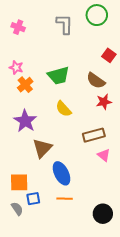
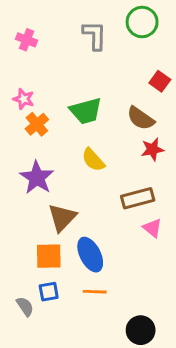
orange square: (19, 182) -> (49, 256), moved
black circle: (103, 214) -> (141, 330), moved

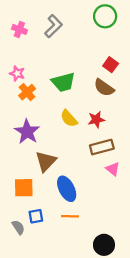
gray L-shape: (95, 35) -> (53, 26), moved, turned 45
red square: (160, 81) -> (111, 65), moved
red star: (152, 149) -> (96, 120), moved
orange square: (49, 256) -> (24, 188), moved

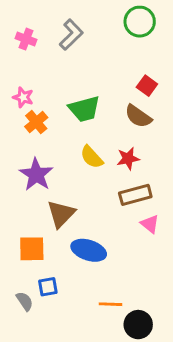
blue ellipse: (67, 189) -> (89, 250), turned -45
orange line: (70, 216) -> (111, 304), moved

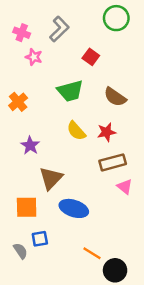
red square: (147, 86) -> (91, 57), moved
pink star: (23, 97) -> (34, 57), moved
orange cross: (36, 122) -> (18, 102), moved
purple star: (36, 175) -> (30, 145), size x0.7
orange line: (111, 304) -> (92, 253), turned 30

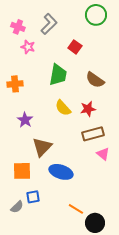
green trapezoid: (70, 91) -> (58, 75), turned -65
orange cross: (18, 102) -> (15, 84), turned 35
gray semicircle: (20, 251) -> (17, 207), turned 80

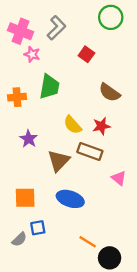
pink cross: (18, 27) -> (20, 31), size x1.5
green trapezoid: (58, 75) -> (49, 87), moved
brown rectangle: (93, 134) -> (90, 152), moved, turned 35
brown triangle: (42, 147) -> (59, 161), moved

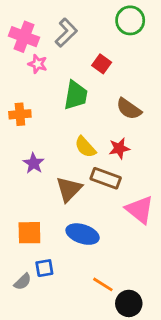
green trapezoid: (49, 87) -> (76, 95), moved
pink triangle: (119, 178) -> (140, 210), size x1.6

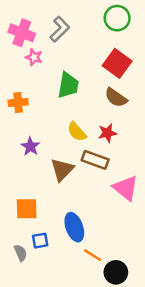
red square: (102, 64) -> (117, 63), moved, size x1.6
blue ellipse: (83, 234) -> (74, 227), moved, turned 52
gray semicircle: (23, 282) -> (21, 253), turned -70

